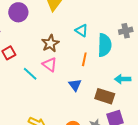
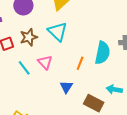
cyan triangle: (82, 30) -> (58, 32), moved, size x1.5
brown star: (50, 43) -> (29, 37), moved

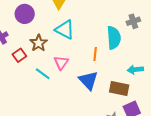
pink triangle: (45, 62) -> (61, 63), turned 35
blue triangle: (66, 87) -> (88, 80), size x1.5

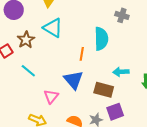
gray cross: (133, 21) -> (122, 15), moved, turned 32
pink triangle: (61, 63) -> (51, 96), moved

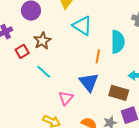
cyan triangle: (53, 28) -> (82, 26), moved

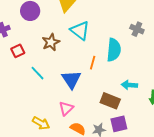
brown star: (42, 41) -> (51, 42), moved
blue triangle: (89, 82) -> (71, 79), moved
pink triangle: (66, 98) -> (66, 108), moved

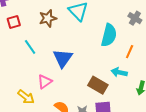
orange line: (93, 63) -> (130, 52), moved
pink triangle: (66, 108) -> (45, 82), moved

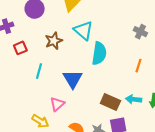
cyan semicircle: (109, 35) -> (99, 53), moved
cyan line: (30, 47) -> (39, 71), turned 56
cyan arrow: (119, 72) -> (134, 99), moved

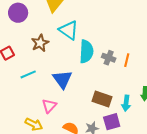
gray cross: (140, 32) -> (109, 58), moved
cyan line: (39, 71) -> (28, 74), turned 56
cyan arrow: (134, 99) -> (126, 103), moved, turned -84

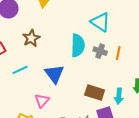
cyan triangle: (69, 30) -> (100, 22), moved

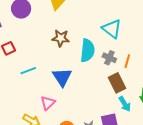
brown star: (31, 38) -> (61, 38), moved, turned 30
brown rectangle: (95, 93) -> (117, 83), moved, turned 42
cyan arrow: (119, 96) -> (125, 104), turned -42

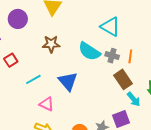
brown star: (61, 38) -> (51, 44), moved
cyan semicircle: (87, 50) -> (89, 51), turned 125
pink triangle: (48, 103) -> (47, 104), moved, turned -42

